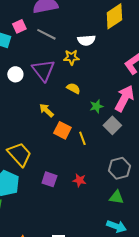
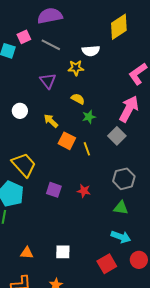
purple triangle: (43, 70) -> (48, 81), size x0.7
white circle: (15, 74) -> (20, 111), moved
green star: (96, 106) -> (89, 117), moved

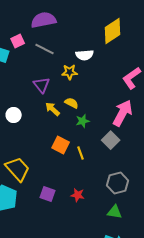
yellow arrow: (51, 121) -> (53, 109), moved

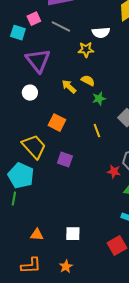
purple triangle: (42, 85) -> (38, 61), moved, size x1.5
orange square: (61, 145) -> (57, 123), moved
purple square: (48, 194) -> (65, 160), moved
red star: (78, 195) -> (114, 172), moved

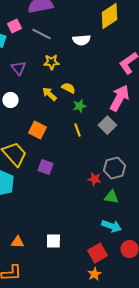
yellow star: (86, 50) -> (51, 62), moved
purple triangle: (38, 61) -> (18, 68), size x0.6
yellow line: (97, 131) -> (77, 130), moved
orange star: (66, 267) -> (94, 274), moved

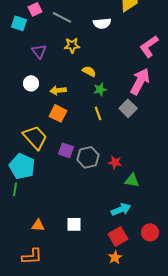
yellow arrow: (49, 94) -> (58, 90), moved, turned -49
gray hexagon: (114, 168) -> (88, 157), moved
cyan arrow: (111, 226) -> (121, 209), moved, turned -42

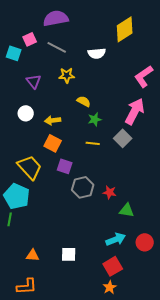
yellow line: (98, 113) -> (93, 143), turned -64
purple square: (66, 150) -> (65, 166), moved
red circle: (150, 232) -> (145, 242), moved

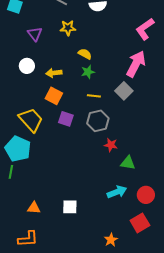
green star: (95, 119) -> (88, 72), moved
gray hexagon: (83, 187) -> (98, 121), moved
red square: (113, 266) -> (140, 223), moved

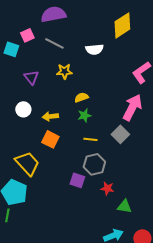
yellow semicircle: (85, 54) -> (81, 97), turned -48
purple square: (66, 119) -> (77, 180), moved

